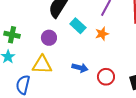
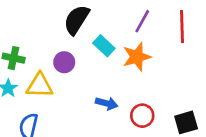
orange star: (102, 34) -> (137, 57), size x1.5
yellow triangle: (42, 65) -> (40, 85), moved

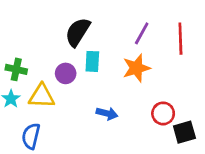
cyan rectangle: (104, 46) -> (92, 61), moved, turned 50
red circle: (142, 116) -> (163, 113), moved

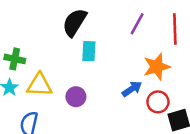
orange star: (136, 68) -> (157, 67), moved
purple circle: (66, 73) -> (76, 97), moved
blue arrow: (107, 113) -> (132, 89), moved, turned -48

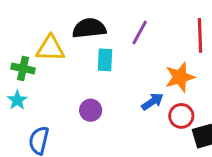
black semicircle: (75, 22) -> (89, 28), turned 52
purple line: (137, 24) -> (140, 33), moved
yellow triangle: (39, 85) -> (50, 48), moved

